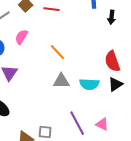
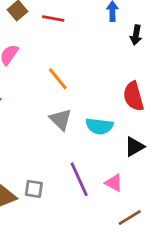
gray triangle: (61, 81) -> (61, 119), turned 42
black triangle: (115, 84) -> (134, 147), moved

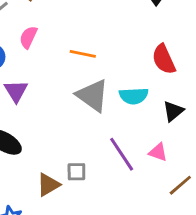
orange line: (58, 79) -> (83, 54), turned -30
gray triangle: (61, 119) -> (93, 95), size x1.4

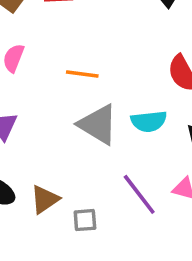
brown triangle: (48, 185) -> (45, 199), moved

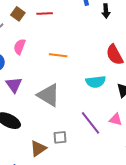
gray triangle: (98, 124) -> (49, 95), moved
brown triangle: (45, 199) -> (38, 148), moved

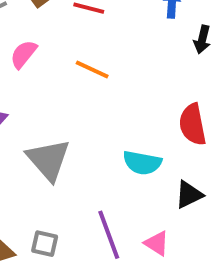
orange line: (58, 55) -> (92, 69), moved

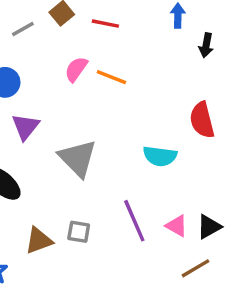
pink semicircle: (23, 54) -> (76, 69), moved
black triangle: (189, 195) -> (209, 227), moved

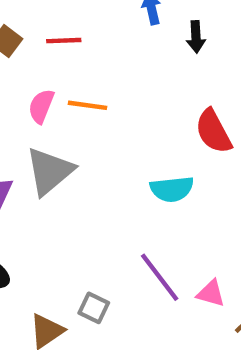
gray triangle: (78, 158) -> (50, 171), moved, turned 48
pink triangle: (177, 226) -> (211, 293), moved
gray square: (79, 232) -> (94, 308), turned 30

